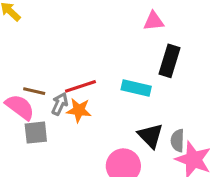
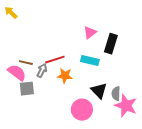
pink triangle: (154, 21) -> (90, 33), moved, turned -32
orange star: (79, 110) -> (65, 76), moved

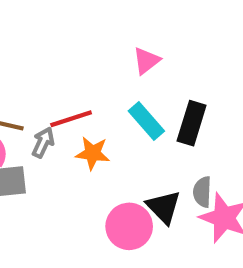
black rectangle: (111, 44) -> (192, 123), moved
cyan rectangle: (90, 61) -> (146, 121), turned 36
black triangle: (99, 91) -> (164, 207), moved

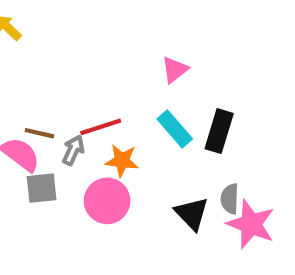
pink circle: (129, 226) -> (107, 201), moved

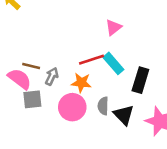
red line: (101, 127) -> (92, 60), moved
black rectangle: (219, 131) -> (140, 80), moved
gray semicircle: (230, 199) -> (103, 106), moved

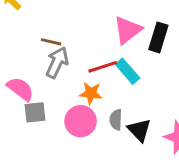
pink triangle: (113, 27) -> (128, 30), size x1.5
brown line: (31, 66) -> (51, 42), moved
gray arrow: (52, 76) -> (57, 62), moved, size x1.5
black rectangle: (140, 80) -> (158, 37), moved

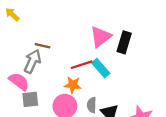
gray arrow: (57, 62) -> (32, 61), moved

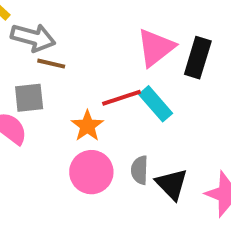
gray arrow: (32, 61) -> (33, 38), moved, turned 80
orange star: (73, 85) -> (87, 126), moved, turned 30
gray square: (30, 99) -> (29, 98), moved

